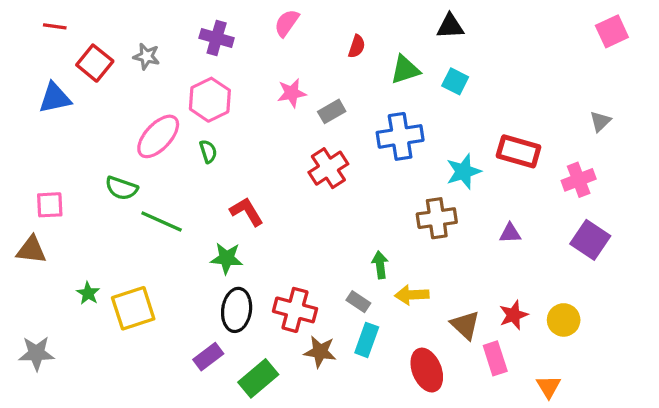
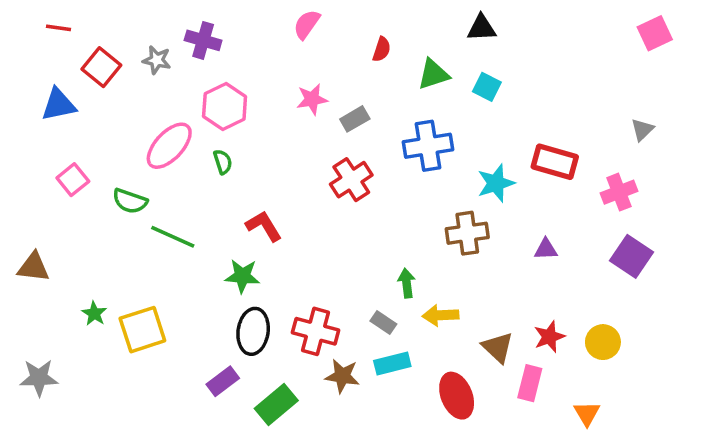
purple cross: (217, 38) -> (203, 40), moved
pink square: (50, 205) -> (73, 180), moved, turned -36
cyan rectangle: (367, 340) -> (392, 363), turned 56
pink rectangle: (495, 358) -> (530, 383), turned 32

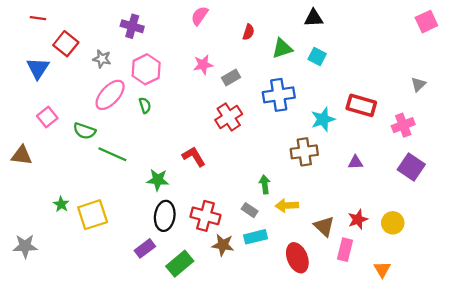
gray star: (157, 60) -> (102, 59), moved
blue triangle: (59, 105) -> (38, 68), turned -45
red L-shape: (264, 226) -> (194, 157), moved
brown triangle: (34, 267) -> (22, 155), moved

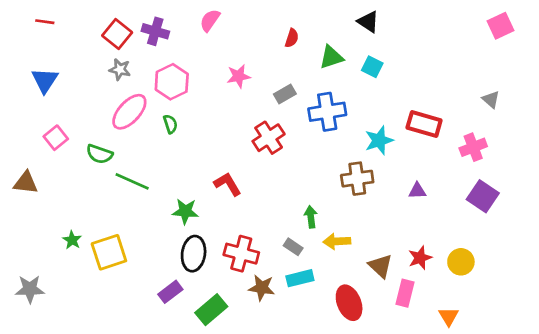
pink semicircle: (200, 16) -> (210, 20), moved
black triangle: (314, 18) -> (368, 22), turned 36
red square: (66, 44) -> (117, 34), moved
gray rectangle: (231, 77) -> (285, 94), moved
gray triangle: (418, 84) -> (491, 99), turned -35

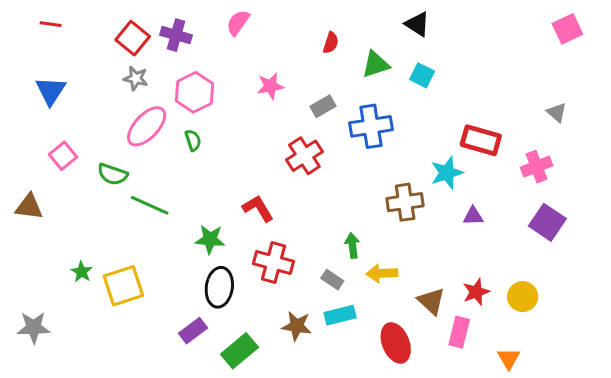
cyan star: (379, 140) -> (447, 173), moved
red cross: (241, 254) -> (273, 263), moved

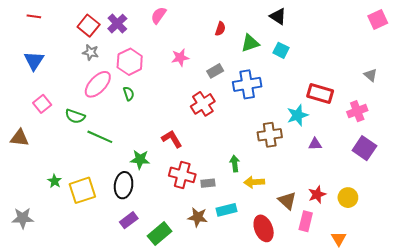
purple cross: (176, 35) -> (117, 24), turned 30
gray rectangle: (332, 280) -> (208, 183), moved, turned -40
black ellipse: (219, 287) -> (124, 185), moved

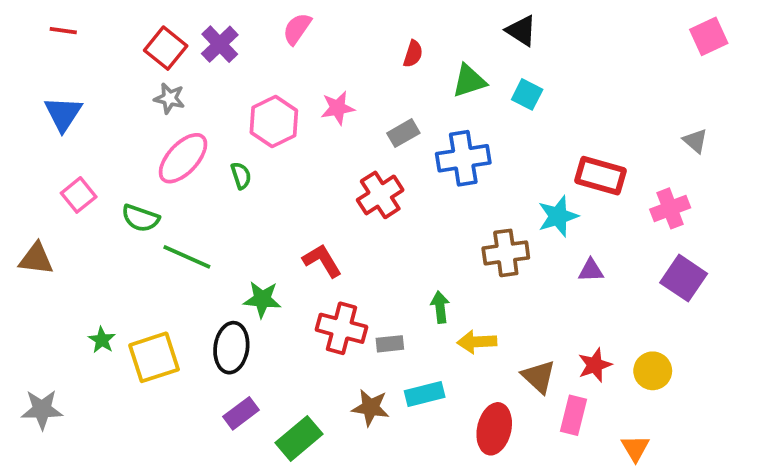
pink hexagon: (130, 62) -> (274, 121), moved
red ellipse: (264, 228) -> (494, 429), turned 35

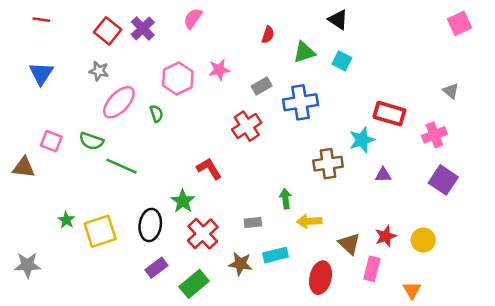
gray star: (169, 98) -> (99, 71), moved
pink square: (79, 195) -> (51, 141), moved, turned -30
green star: (262, 299) -> (183, 201), moved, turned 30
red cross: (342, 328) -> (203, 234), moved, turned 32

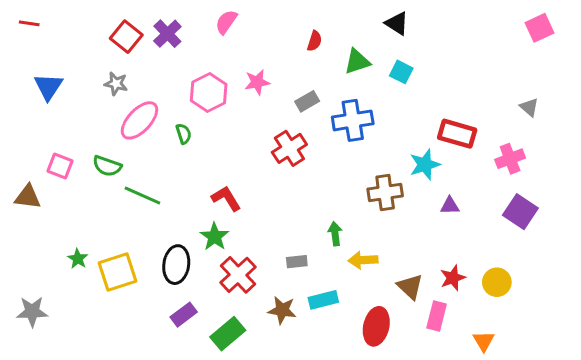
red line: (41, 20) -> (29, 23), moved
red L-shape: (209, 169) -> (226, 198), moved

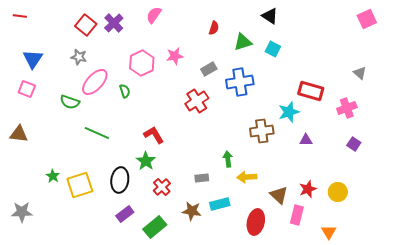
pink square: (60, 166) -> (27, 89), moved
green semicircle: (107, 166) -> (70, 102), moved
purple square: (520, 212) -> (354, 144), size x0.6
red cross: (238, 275) -> (162, 187), size x0.7

